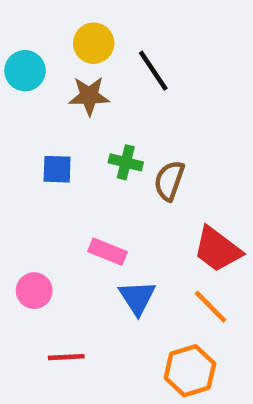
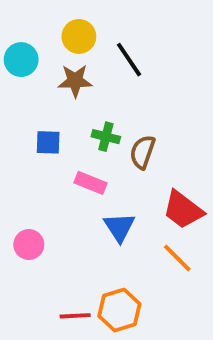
pink rectangle: (107, 252) -> (90, 183), moved
blue triangle: (137, 297) -> (119, 227), moved
red line: (66, 357) -> (75, 316), moved
orange hexagon: (190, 371) -> (119, 310), moved

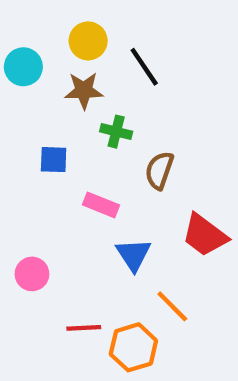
green cross: (106, 137) -> (116, 132), moved
orange line: (177, 258) -> (172, 306), moved
red line: (75, 316) -> (84, 328), moved

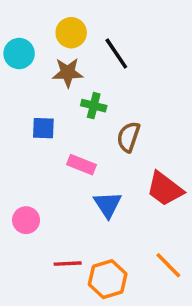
orange line: (172, 306) -> (168, 265), moved

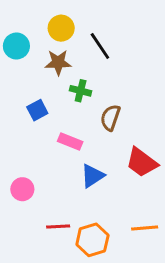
blue square: (43, 128) -> (37, 110), turned -30
blue triangle: (108, 205) -> (92, 176), turned 30
orange line: (168, 265) -> (145, 228), turned -50

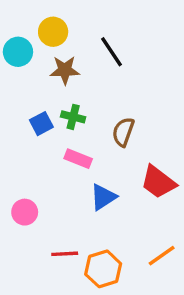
yellow circle: (61, 28) -> (53, 32), moved
green cross: (81, 91) -> (73, 117), moved
orange line: (145, 228) -> (162, 256), turned -30

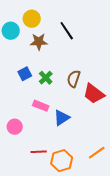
green cross: (73, 117) -> (46, 78), moved, turned 32
pink rectangle: (78, 159) -> (41, 106), moved
red trapezoid: (158, 182) -> (94, 94), moved

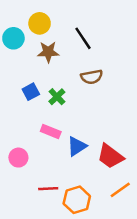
brown semicircle: (74, 79) -> (92, 77), moved, turned -120
red trapezoid: (94, 94) -> (110, 156), moved

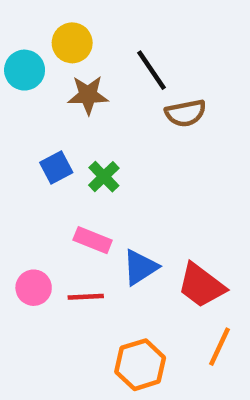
brown semicircle: (92, 77) -> (185, 113), moved
red line: (48, 189) -> (86, 297), moved
orange line: (120, 190) -> (219, 347), turned -30

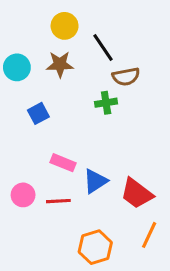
yellow circle: (72, 43) -> (65, 26), moved
cyan circle: (25, 70) -> (17, 67), moved
green cross: (104, 177) -> (106, 103), moved, turned 35

